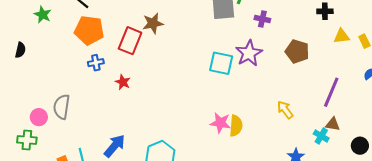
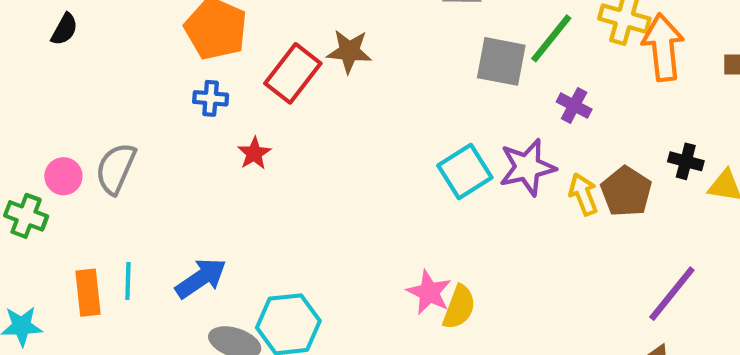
black cross: (325, 11) -> (686, 161), moved
cyan square: (221, 63) -> (465, 172), turned 30
yellow arrow: (285, 110) -> (583, 194), moved

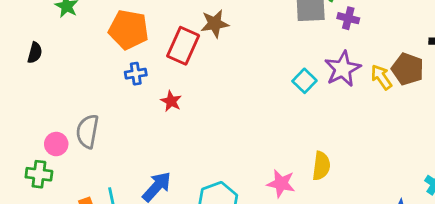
purple cross: (574, 105) -> (348, 18), moved
cyan square: (465, 172) -> (304, 81), size x0.7
pink star: (429, 292) -> (281, 183), moved

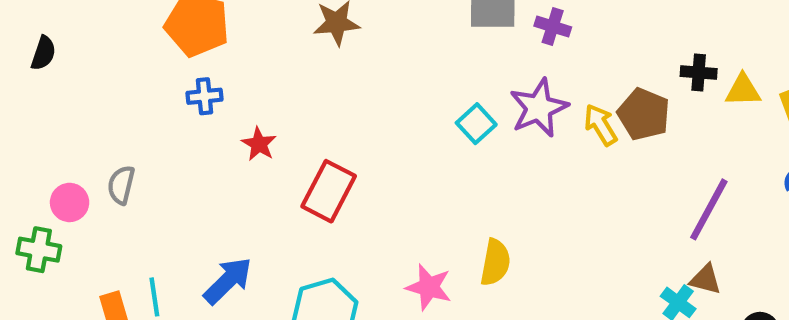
red rectangle: (183, 46) -> (329, 191), moved
gray semicircle: (87, 131) -> (121, 185), size x0.7

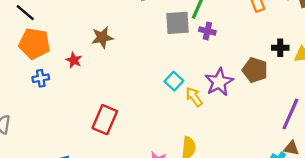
purple star: (539, 108) -> (219, 82), moved
yellow arrow: (601, 125) -> (194, 97), moved
red star: (259, 144) -> (74, 60), moved

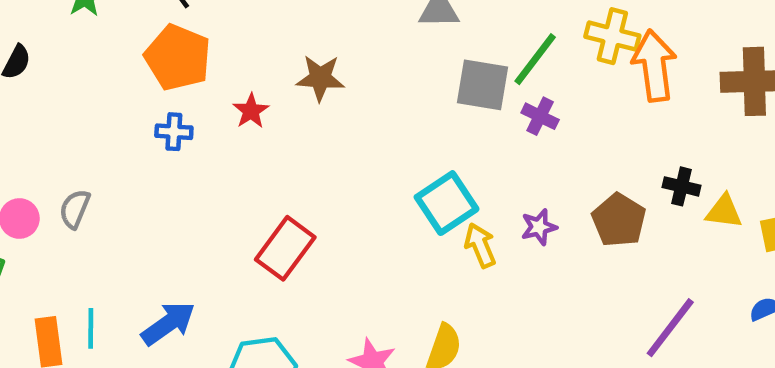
cyan square: (174, 81) -> (447, 203), size x1.5
purple star: (219, 82) -> (539, 227), size x0.6

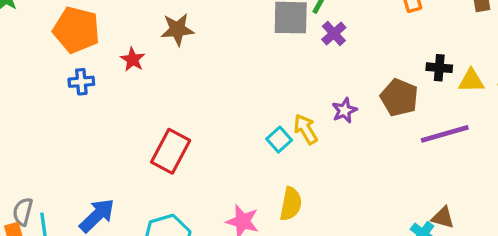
purple cross: (540, 116) -> (334, 33), turned 30
cyan square: (447, 203) -> (279, 140), moved, size x0.6
gray semicircle: (75, 209) -> (23, 212), moved
purple line: (670, 328) -> (445, 134), moved, turned 45

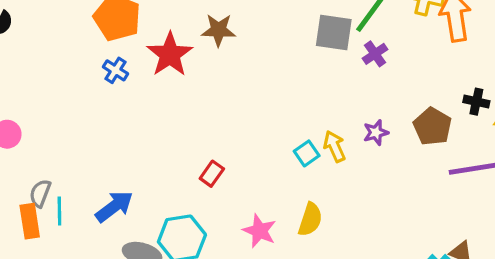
red star: (133, 59) -> (170, 54), size x1.8
blue cross: (81, 82) -> (115, 70), turned 30
red rectangle: (171, 151) -> (212, 174), moved, size x0.6

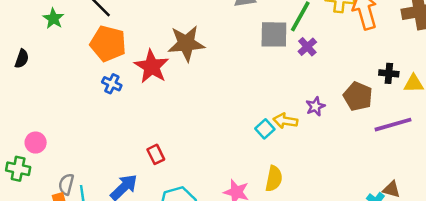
brown star: (218, 30) -> (186, 43), size x1.4
yellow arrow: (334, 146) -> (285, 121), turned -50
red rectangle: (212, 174) -> (156, 154), moved, turned -54

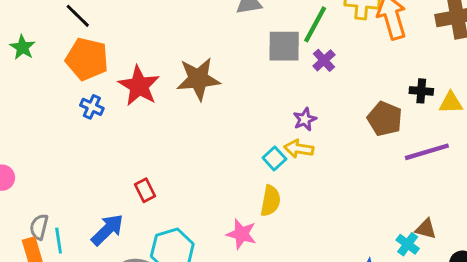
green star: (53, 19) -> (22, 47), moved
brown star: (186, 43) -> (198, 79), moved
purple star: (315, 106) -> (305, 119), moved
yellow semicircle: (274, 179) -> (270, 201), moved

